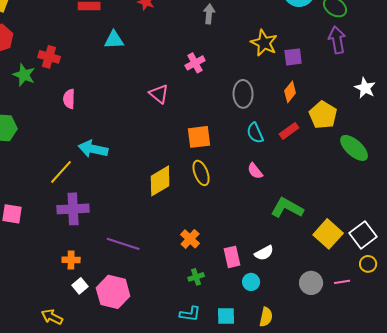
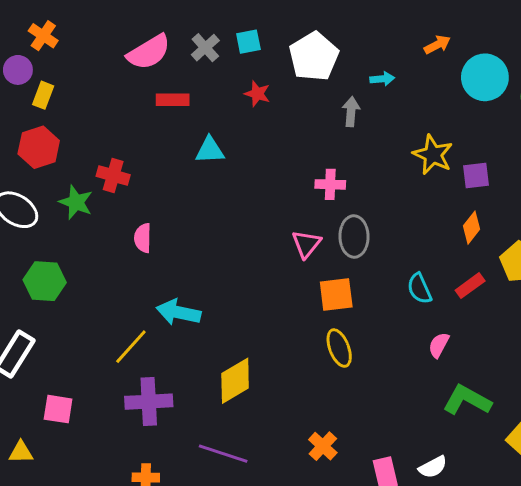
pink cross: (195, 63) -> (330, 184), turned 30
pink triangle: (159, 94) -> (306, 244), moved, turned 30
gray ellipse: (243, 94) -> (354, 236), moved
pink semicircle: (255, 171) -> (439, 345), moved, turned 66
yellow diamond: (160, 181) -> (235, 381), moved

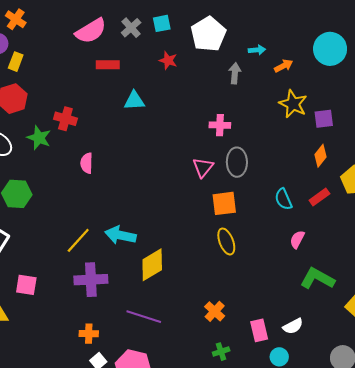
orange arrow: (437, 45) -> (283, 66), moved
cyan arrow: (179, 312) -> (120, 235), moved

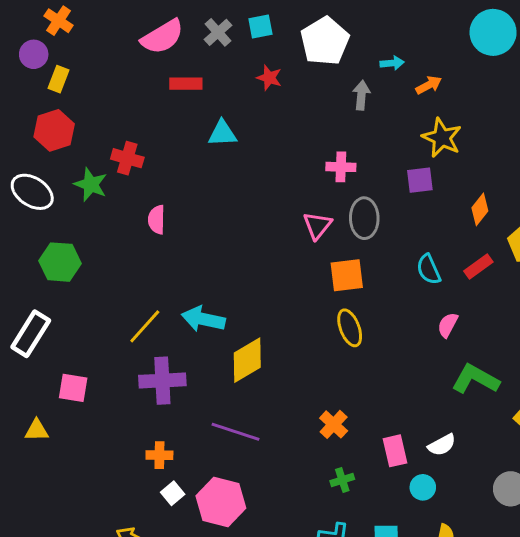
cyan circle: (330, 49) -> (493, 32), moved
purple square: (324, 119) -> (420, 180), moved

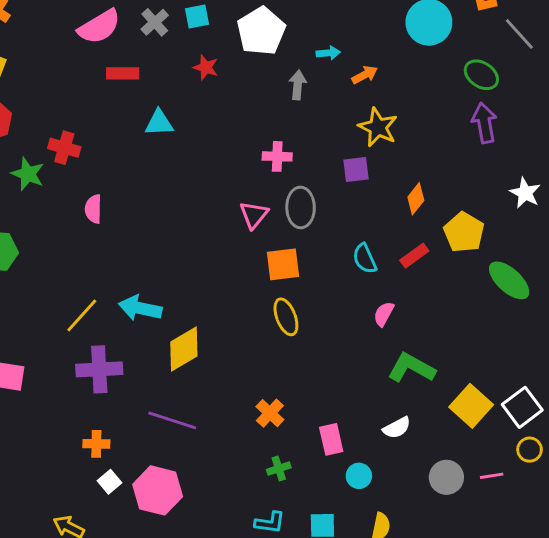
white semicircle: (442, 445) -> (397, 428), moved

